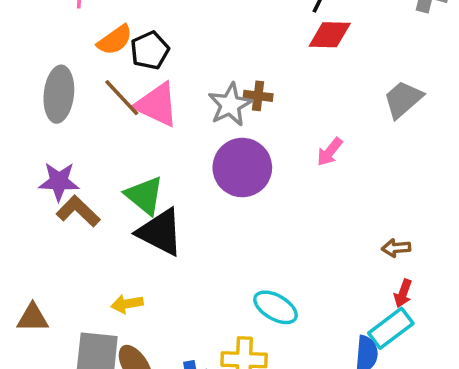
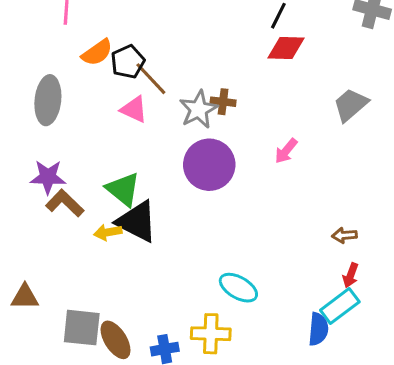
brown line: (122, 98) -> (151, 79), moved
pink triangle: (157, 105) -> (134, 109), size x0.7
yellow arrow: (127, 304) -> (108, 232), moved

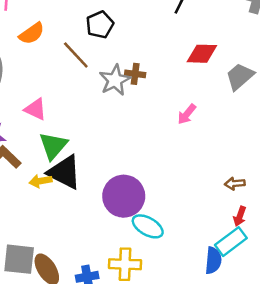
red diamond: (286, 48) -> (202, 54), moved
black pentagon: (128, 62) -> (100, 25), moved
pink triangle: (134, 109) -> (35, 109), moved
purple circle: (209, 165) -> (124, 196), moved
green triangle: (123, 189) -> (53, 146), turned 32

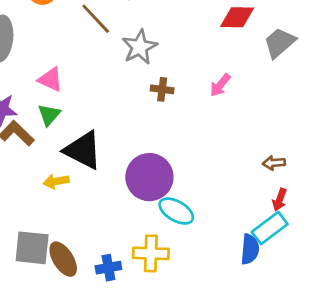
brown cross: (135, 74) -> (162, 89), moved
green triangle: (53, 146) -> (49, 115), moved, size x0.7
yellow arrow: (41, 181) -> (56, 181), moved

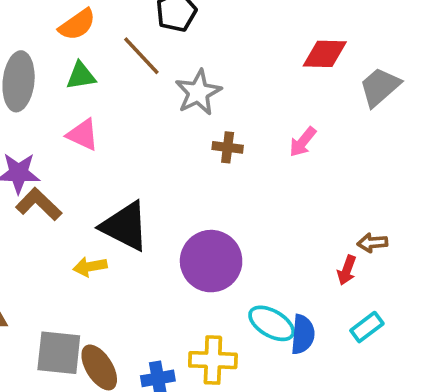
green triangle: (49, 115) -> (81, 76), moved, turned 40
red arrow: (280, 200) -> (347, 270), moved
cyan ellipse: (176, 211) -> (272, 323), moved
cyan rectangle: (270, 228) -> (367, 327), size x0.7
blue semicircle: (250, 249) -> (303, 334), moved

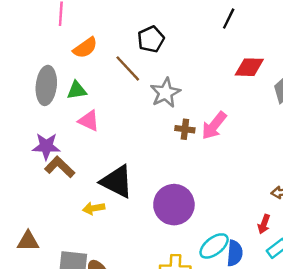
green triangle: (81, 76) -> (77, 90), moved
pink arrow: (303, 142) -> (214, 126), moved, size x1.4
red arrow: (347, 270) -> (264, 224), moved
cyan ellipse: (272, 323) -> (214, 246), turned -68

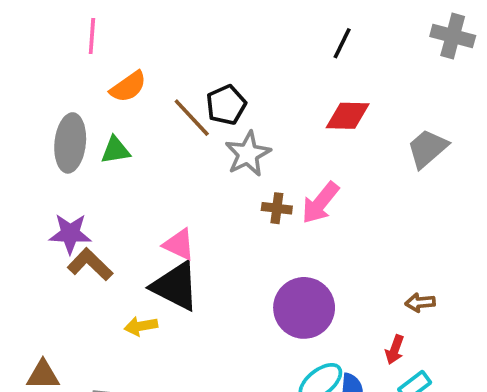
black pentagon: (151, 39) -> (226, 105), moved
red diamond: (249, 67) -> (348, 116), moved
pink triangle: (89, 121) -> (179, 244), moved
purple circle: (174, 205) -> (304, 308), moved

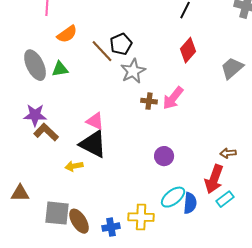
red diamond: (348, 116) -> (188, 50), turned -50
gray ellipse: (70, 143) -> (35, 65), turned -32
purple circle: (304, 308) -> (164, 156), size x0.6
red arrow: (395, 350) -> (214, 179), size x1.8

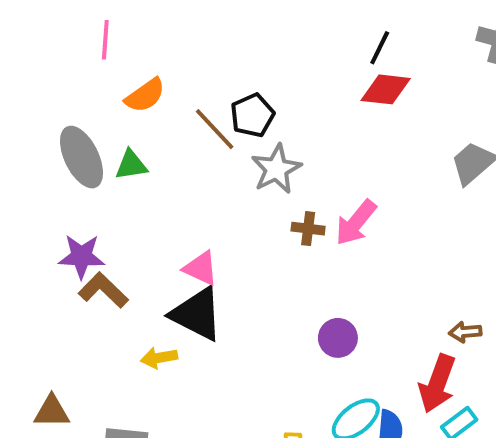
red diamond: (188, 50) -> (386, 89), moved, turned 55

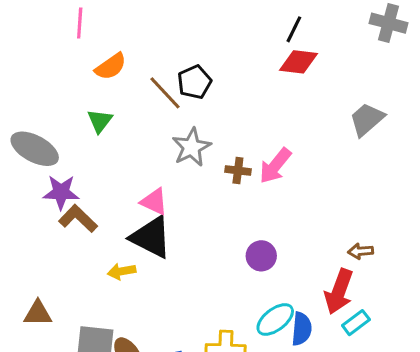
gray ellipse: (81, 157) -> (35, 149), moved, turned -36
green triangle: (131, 165) -> (100, 121), turned -44
gray star: (276, 169) -> (191, 147), moved

